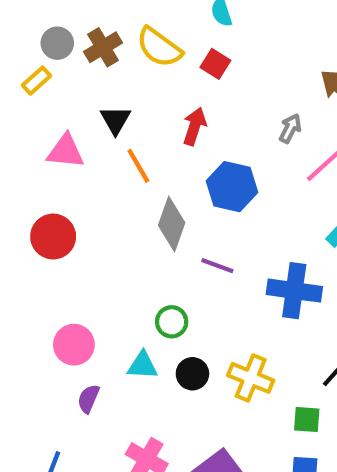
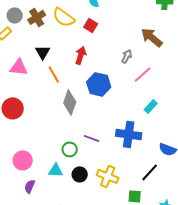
purple line: (217, 266) -> (92, 138), moved

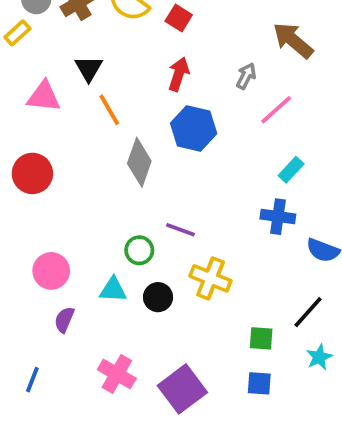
red arrow: (81, 55) -> (179, 74), moved
blue cross: (129, 134) -> (278, 217), moved, size x0.7
black line: (150, 172) -> (308, 312), moved
yellow cross: (108, 176) -> (210, 278), moved

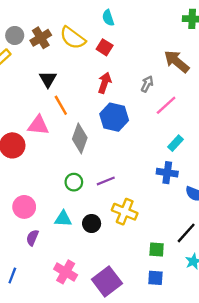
pink triangle: (44, 97) -> (38, 125), moved
purple line: (181, 230) -> (106, 181), turned -42
green circle: (139, 250) -> (74, 182), moved

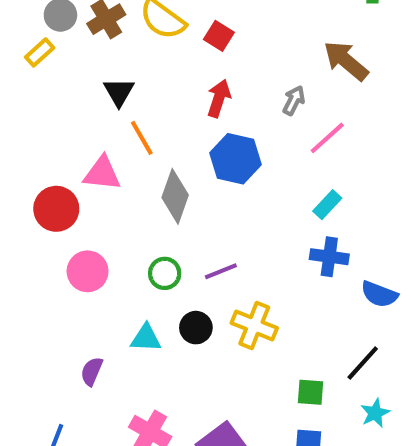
cyan rectangle: (176, 143) -> (327, 205), moved
pink circle: (24, 207) -> (88, 271), moved
black circle: (92, 223) -> (196, 328), moved

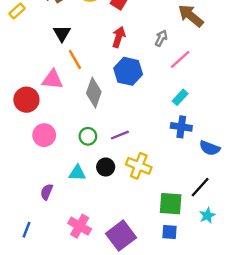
green square: (311, 392) -> (171, 204), size x1.5

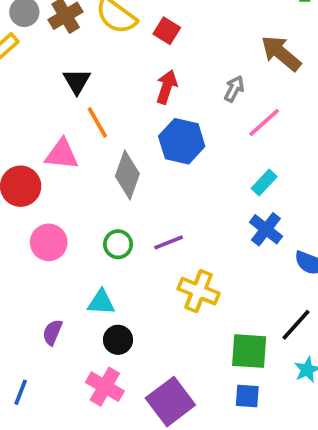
blue cross: (181, 127) -> (266, 229), turned 30
black circle: (106, 167) -> (118, 340), moved

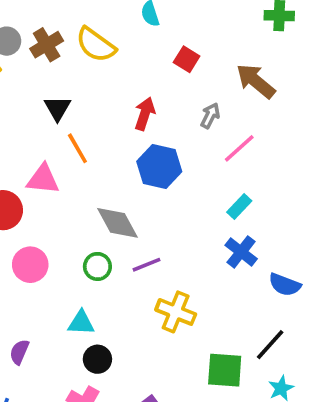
red square: (167, 31) -> (187, 59), moved
gray diamond: (127, 175) -> (117, 223), moved, turned -48
purple semicircle: (52, 332) -> (19, 352), moved

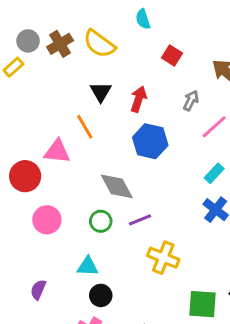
black triangle: (57, 108) -> (101, 92), moved

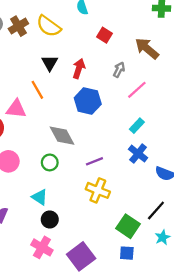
purple line: (140, 220) -> (94, 161), moved
cyan triangle: (88, 266) -> (40, 197), turned 30
green square: (203, 304) -> (128, 226), turned 30

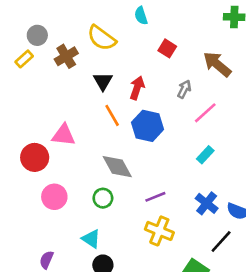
brown cross: (18, 26) -> (66, 56), moved
orange line: (37, 90) -> (112, 115), moved
blue cross: (138, 154) -> (207, 203), moved
black line: (156, 211) -> (221, 241), moved

